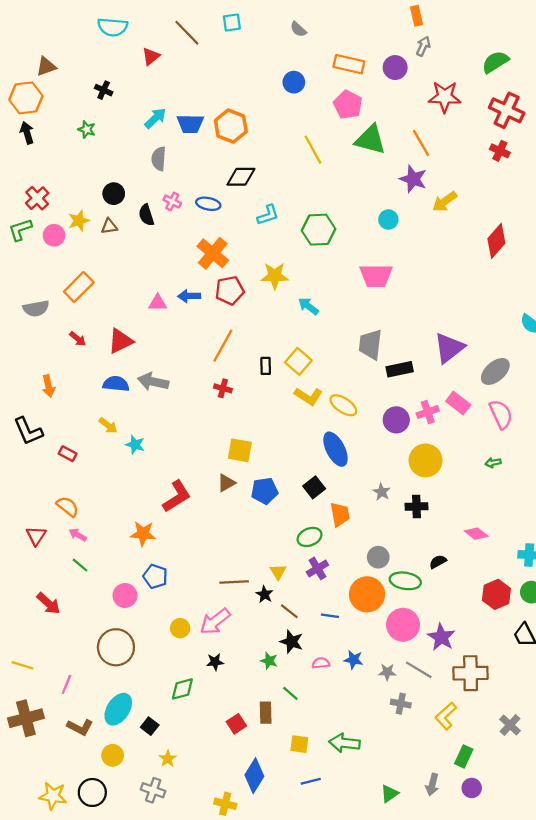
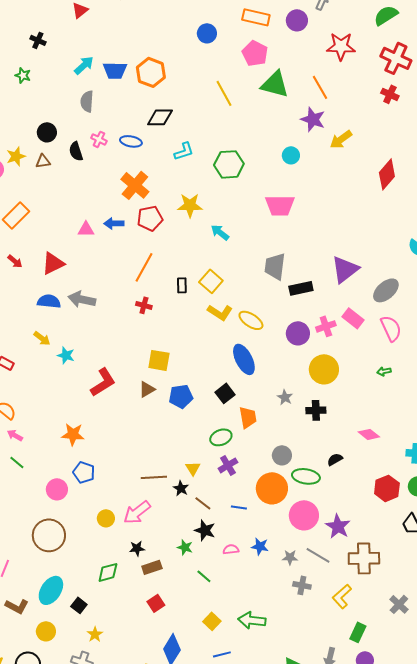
red L-shape: (177, 496) -> (103, 382), moved
brown rectangle: (266, 713) -> (152, 567), moved, turned 72
yellow square: (299, 744) -> (212, 621), turned 36

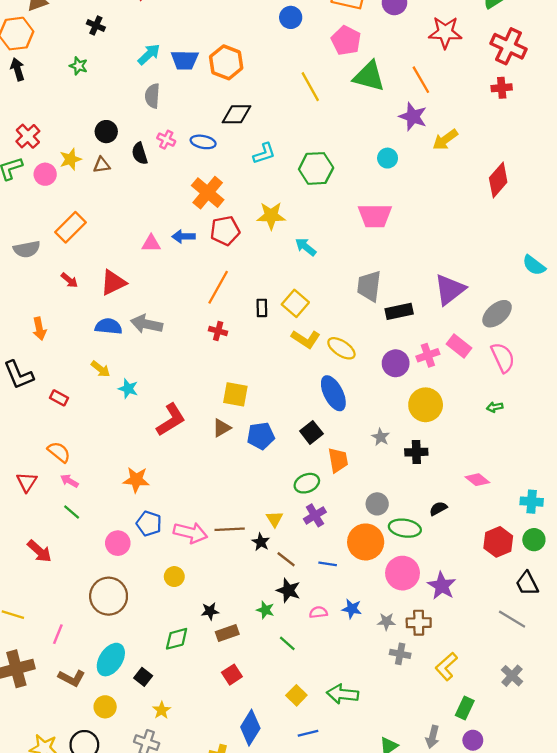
red cross: (390, 94) -> (502, 88), turned -30
pink arrow: (137, 512) -> (190, 533), moved, turned -128
gray line: (318, 555) -> (512, 619), moved
brown cross: (364, 558) -> (419, 623), moved, size x0.7

